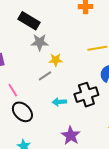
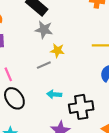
black cross: (86, 95) -> (81, 107), moved

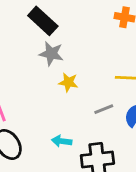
gray line: (44, 65) -> (104, 109), moved

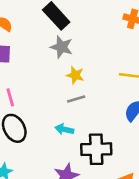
gray line: (104, 109) -> (76, 99), moved

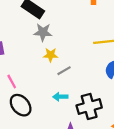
yellow star: (75, 75) -> (51, 55), moved

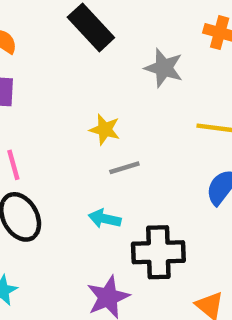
gray star: (43, 32) -> (164, 68), moved

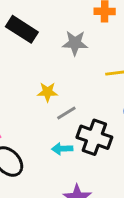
black cross: (158, 252) -> (94, 137), moved, turned 36

